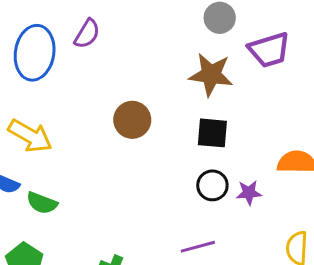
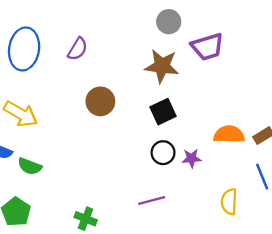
purple semicircle: (87, 34) -> (78, 49), moved
black square: (212, 133) -> (163, 112), turned -30

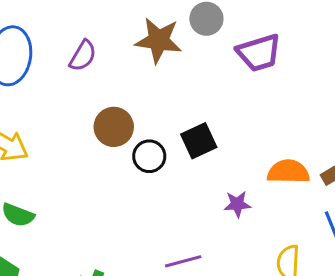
brown star: (162, 66) -> (159, 40), moved
black circle: (163, 153) -> (149, 156), moved

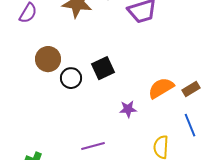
orange semicircle: (288, 172) -> (161, 88), turned -32

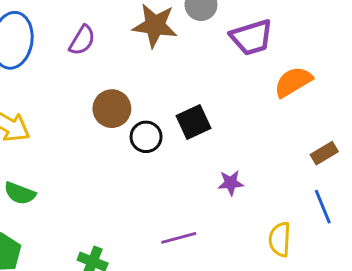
orange semicircle: (161, 88) -> (293, 82), moved

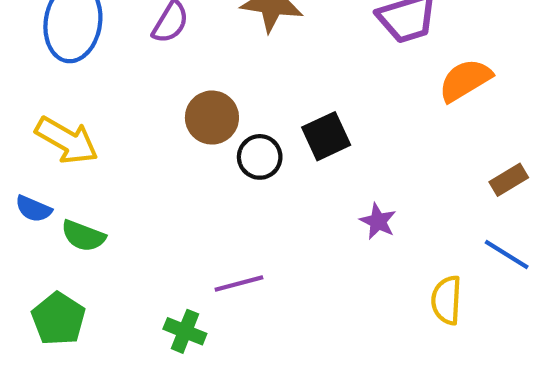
purple star: (231, 183) -> (378, 221), turned 30
blue line: (323, 207) -> (507, 254), turned -36
purple line: (179, 238) -> (239, 284), moved

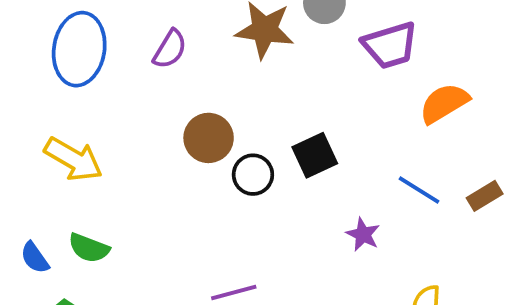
blue semicircle: (33, 209) -> (35, 258), moved, turned 32
blue line: (507, 254) -> (419, 190), moved

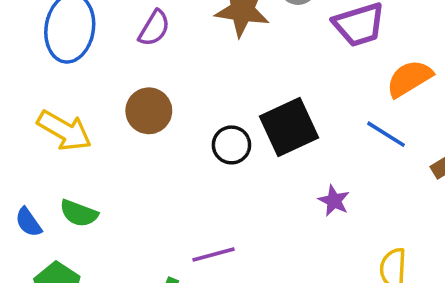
brown circle: (209, 138) -> (149, 111), moved
black square: (315, 155) -> (289, 127), size x1.4
blue line: (419, 190) -> (386, 134), moved

